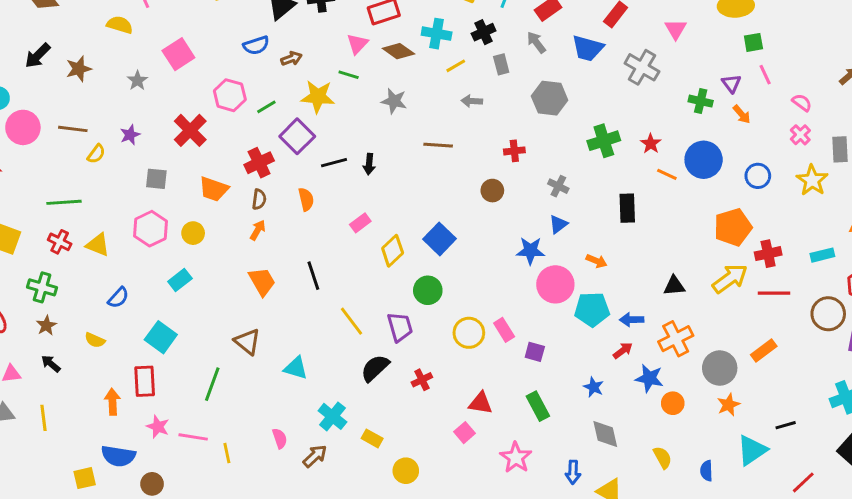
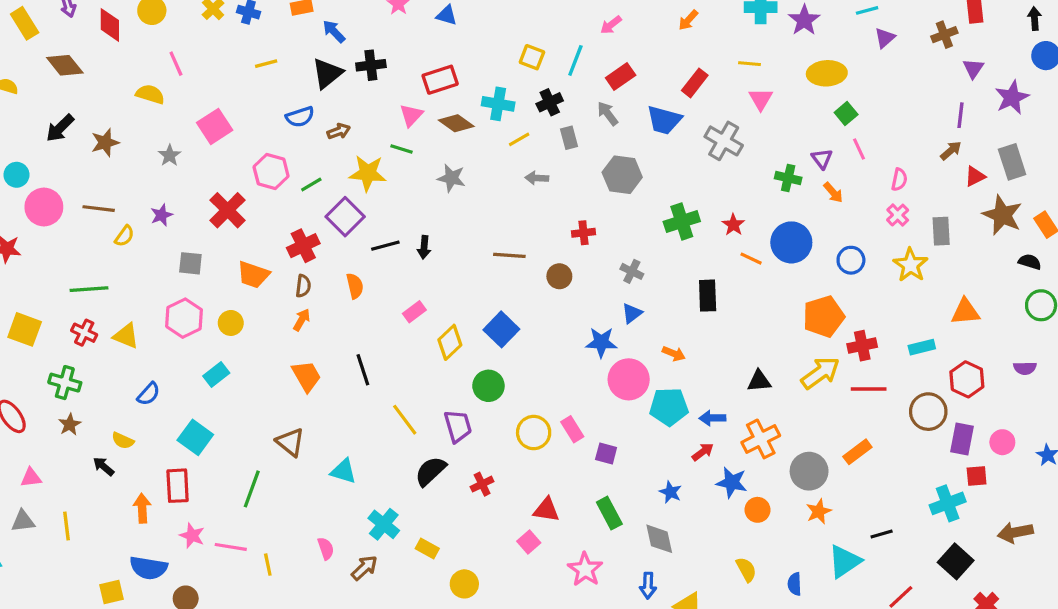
green square: (753, 42) -> (846, 114), turned -30
pink semicircle: (802, 103) -> (899, 180), turned 66
brown line: (438, 145) -> (509, 255), moved
black arrow: (51, 364) -> (103, 466), moved
gray diamond: (605, 434) -> (659, 539), moved

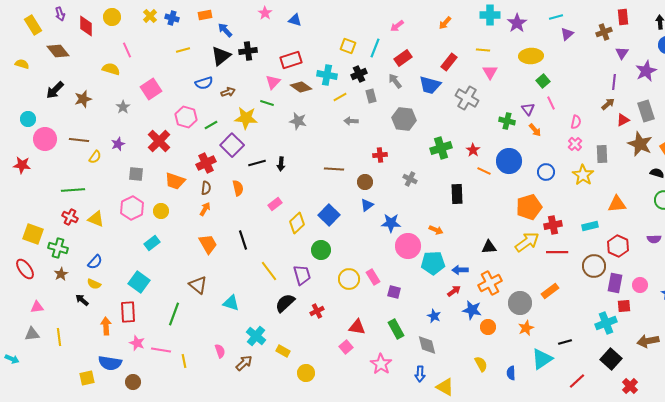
blue triangle: (632, 313) -> (367, 205), moved
yellow square: (25, 329) -> (33, 234), moved
blue semicircle: (149, 394) -> (95, 262), moved

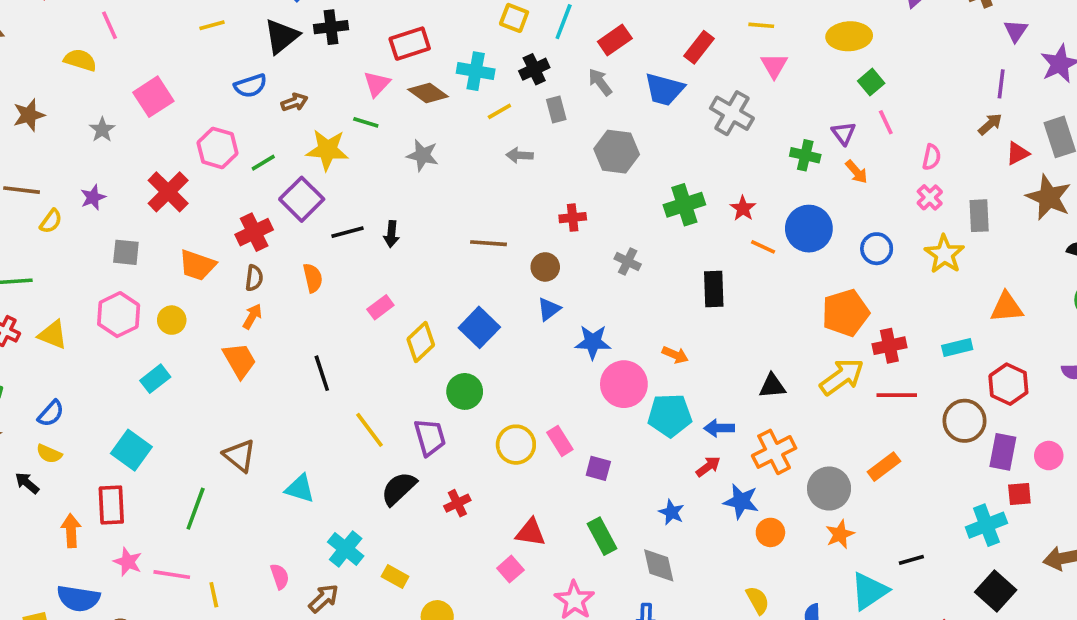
orange trapezoid: (208, 244) -> (239, 360), moved

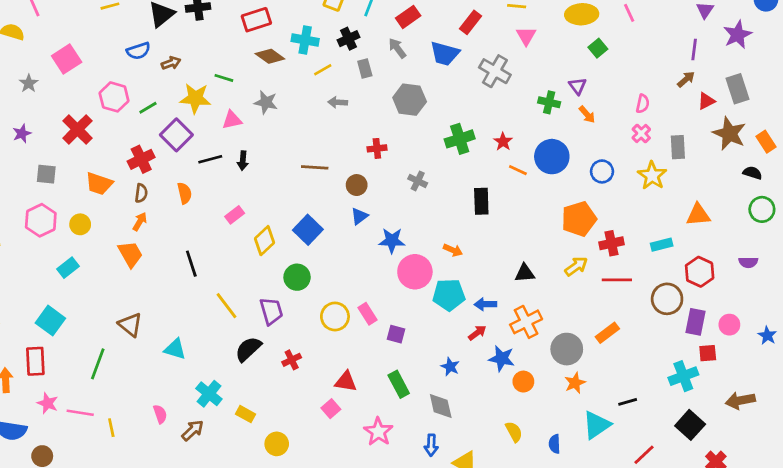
pink triangle: (377, 84) -> (232, 120), moved, turned 35
pink line: (886, 122) -> (629, 13), moved
yellow arrow: (842, 377) -> (576, 266), size x0.7

